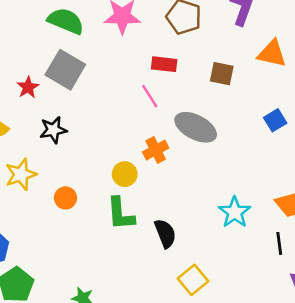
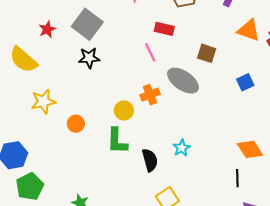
brown square: (222, 74) -> (207, 53), moved
red star: (28, 87) -> (47, 29), moved
black star: (53, 130) -> (89, 58), moved
cyan star: (235, 212) -> (182, 148), moved, size x0.7

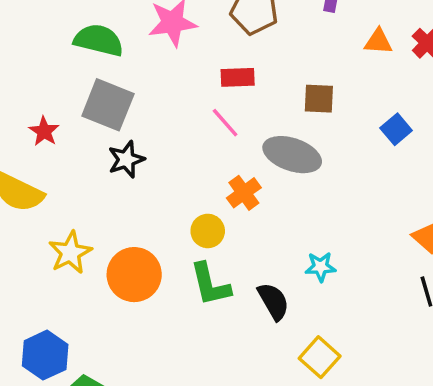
orange triangle: (249, 30) -> (378, 42), size x0.7
orange circle: (76, 124) -> (134, 275), size x1.8
cyan star: (182, 148) -> (320, 267), turned -30

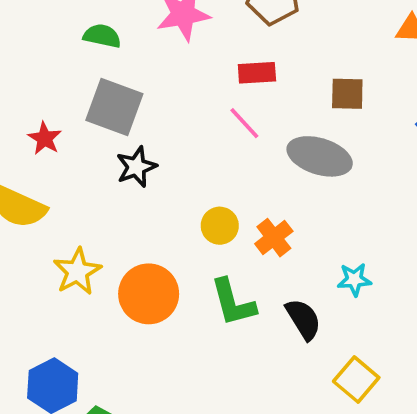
green semicircle: (99, 40) -> (102, 36), size x0.7
orange cross: (244, 193) -> (274, 238), moved
yellow circle: (208, 231) -> (220, 226), moved

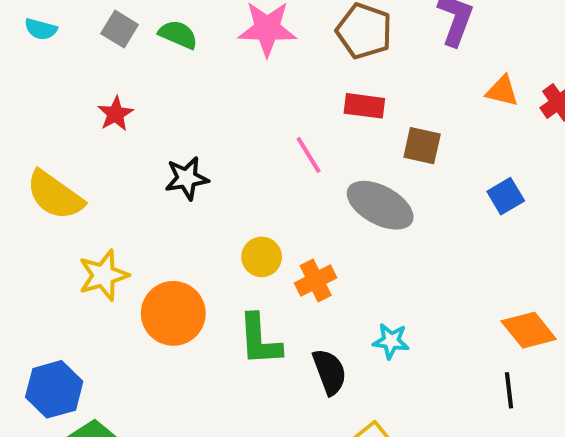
red rectangle: (257, 73) -> (364, 106), moved
gray square: (114, 107) -> (120, 29), moved, size x0.6
red star: (45, 138) -> (115, 114), moved

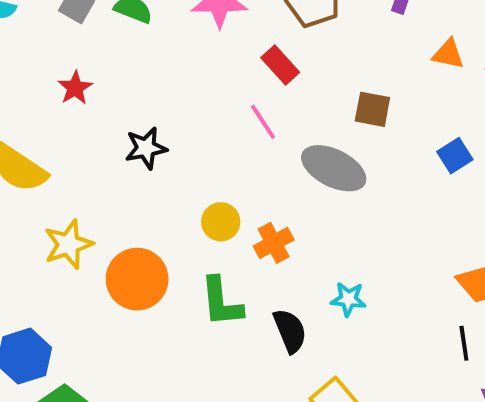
red rectangle: (364, 106) -> (280, 65), moved, turned 42

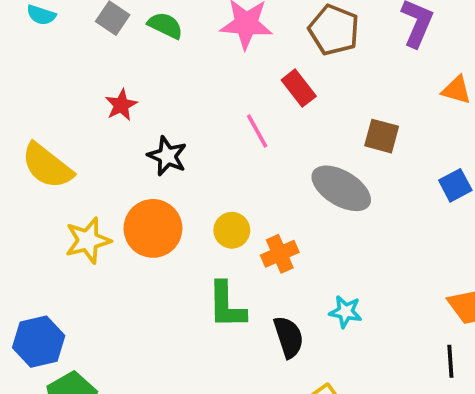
red star: (75, 88) -> (121, 105), moved
pink line: (263, 122) -> (257, 131), moved
black star: (146, 148) -> (167, 156), turned 30
orange circle: (137, 279) -> (153, 228), moved

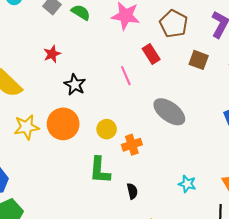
brown square: (382, 136) -> (199, 60), moved
cyan star: (345, 312) -> (187, 184), moved
black semicircle: (289, 337) -> (132, 191), size x0.7

